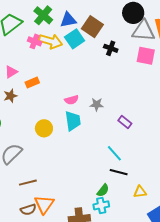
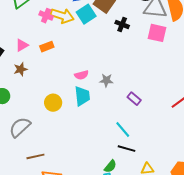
orange rectangle: (32, 83) -> (47, 47), moved

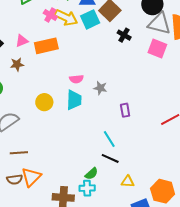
orange rectangle: (47, 47) -> (46, 46), size x1.6
purple rectangle: (134, 99) -> (125, 110), turned 32

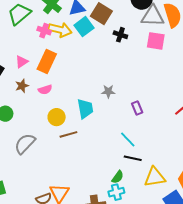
orange rectangle: (46, 46) -> (47, 61), turned -40
pink semicircle: (76, 79) -> (45, 90), moved
brown line: (19, 153) -> (68, 134), moved
yellow triangle: (128, 182) -> (155, 177), size x1.6

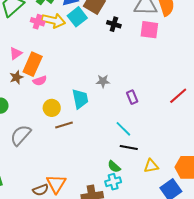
orange rectangle: (47, 61) -> (33, 64), moved
green semicircle: (118, 177) -> (114, 167), turned 96
yellow triangle: (155, 177) -> (151, 166), size x0.7

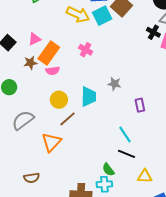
pink cross: (38, 22) -> (86, 50), moved
black cross: (114, 24) -> (153, 32), moved
brown line: (64, 125) -> (68, 119), turned -36
orange triangle: (56, 184) -> (51, 142), moved

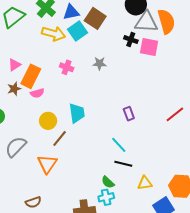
gray star: (114, 84) -> (99, 63), moved

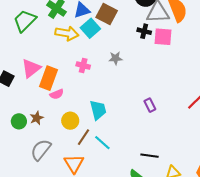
pink triangle: (14, 65) -> (31, 68), size x1.5
brown star: (14, 89) -> (37, 118), moved
cyan line: (119, 145) -> (102, 143), moved

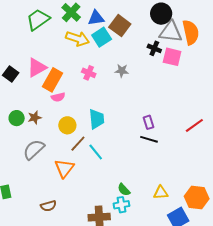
black line: (149, 156) -> (149, 139), moved

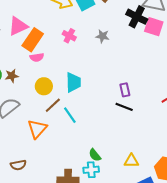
black cross: (154, 48) -> (137, 17), size x1.5

